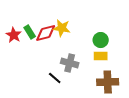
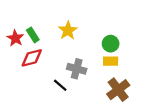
yellow star: (62, 28) -> (68, 31), turned 30
red diamond: (46, 33) -> (32, 58), moved
brown cross: (108, 82) -> (118, 90), turned -35

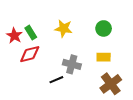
yellow star: (68, 31) -> (64, 28), turned -30
green circle: (111, 44) -> (104, 28), moved
black line: (60, 85) -> (56, 80), turned -64

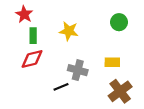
green circle: (104, 28) -> (119, 22), moved
green rectangle: (31, 33) -> (33, 36), turned 32
red star: (14, 36) -> (24, 14), moved

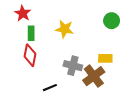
red diamond: (32, 59) -> (30, 55), turned -65
black line: (61, 87) -> (50, 88), moved
brown cross: (120, 91) -> (94, 76), moved

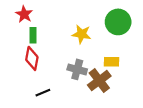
green circle: (112, 21) -> (118, 22), size x1.5
yellow star: (65, 29) -> (82, 34), moved
black line: (50, 88) -> (43, 93), moved

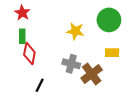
green rectangle: (33, 35) -> (22, 36), moved
yellow rectangle: (111, 62) -> (112, 53), moved
black line: (43, 93) -> (40, 85), turned -40

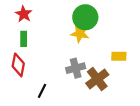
green circle: (109, 20) -> (85, 17), moved
red diamond: (29, 54) -> (18, 65), moved
gray cross: (71, 64) -> (76, 68), turned -30

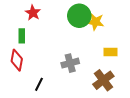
red star: (24, 14) -> (33, 13), moved
yellow star: (80, 34) -> (95, 22), moved
brown cross: (97, 79) -> (103, 80), moved

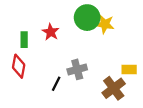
red star: (33, 13) -> (51, 32), moved
yellow rectangle: (110, 52) -> (129, 69), moved
black line: (39, 84) -> (56, 84), moved

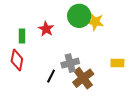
brown cross: (114, 88) -> (83, 78), moved

